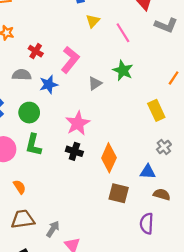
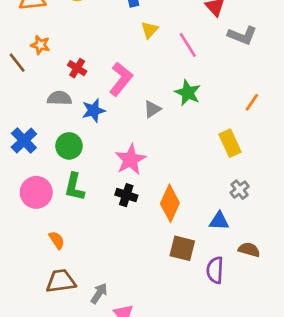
brown semicircle: (162, 194) -> (249, 250), moved
purple semicircle: (147, 224) -> (215, 270), moved

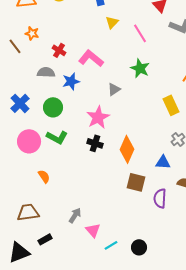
pink L-shape: (121, 79) -> (91, 58), turned -90
gray triangle: (152, 109) -> (114, 89), moved
green L-shape: (74, 187) -> (57, 137), turned -75
brown trapezoid: (61, 281) -> (28, 212), moved

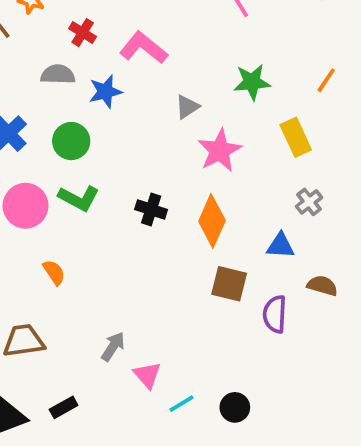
green star: (140, 68) -> (252, 82), moved, turned -30
pink star: (98, 117) -> (220, 151), moved
black rectangle: (45, 239) -> (64, 407), moved

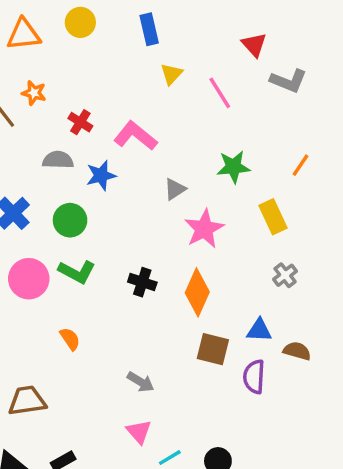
blue triangle: (280, 246) -> (259, 330), moved
orange semicircle: (54, 272) -> (70, 339), moved
gray arrow: (113, 347) -> (141, 382), moved, turned 88

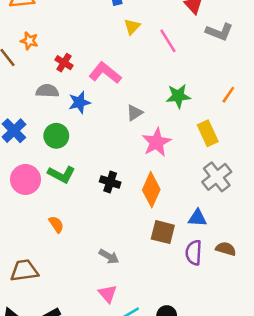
gray cross: (285, 275) -> (217, 177), size x1.6
brown semicircle: (297, 351) -> (226, 249), moved

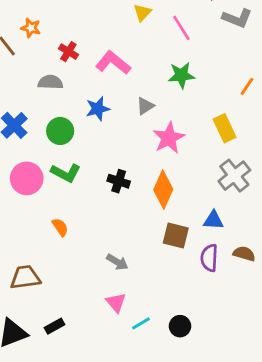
green star: (178, 96) -> (181, 75), moved
blue star: (79, 102) -> (98, 109), moved

